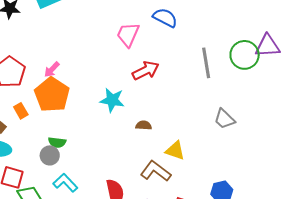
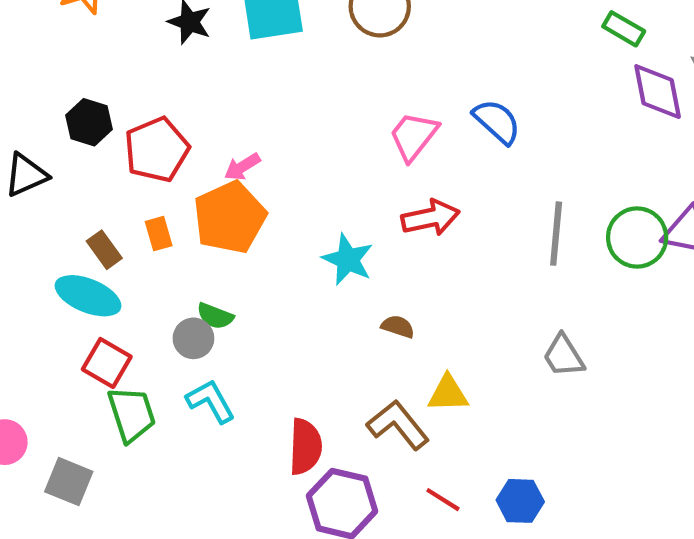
yellow triangle: (175, 150) -> (448, 394), turned -35

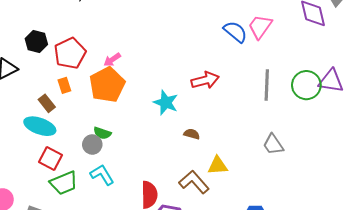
pink trapezoid: (414, 136) -> (260, 27), moved
orange rectangle: (159, 234) -> (64, 85), moved
green trapezoid: (132, 414) -> (64, 183), turned 88

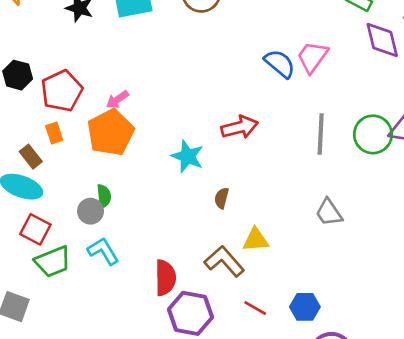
green semicircle: (102, 133) -> (104, 196), turned -114
brown semicircle: (192, 134) -> (222, 198), turned -91

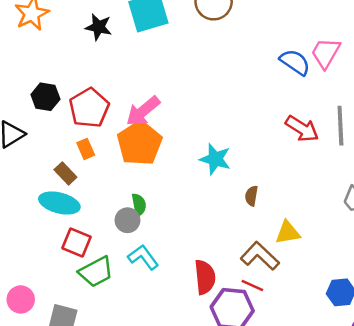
pink arrow: (117, 100) -> (143, 111), size x1.6
red arrow: (240, 127) -> (302, 129), moved, turned 52
red line: (255, 308) -> (252, 286), moved

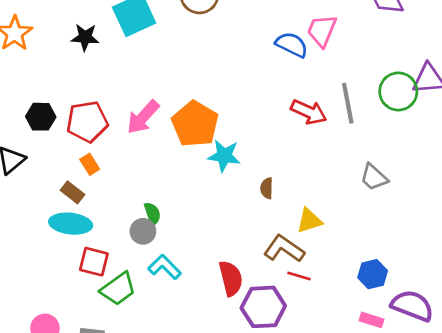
red pentagon: (89, 108) -> (87, 122), turned 30
orange pentagon: (139, 143) -> (195, 124), moved
red line: (252, 286) -> (299, 276), moved

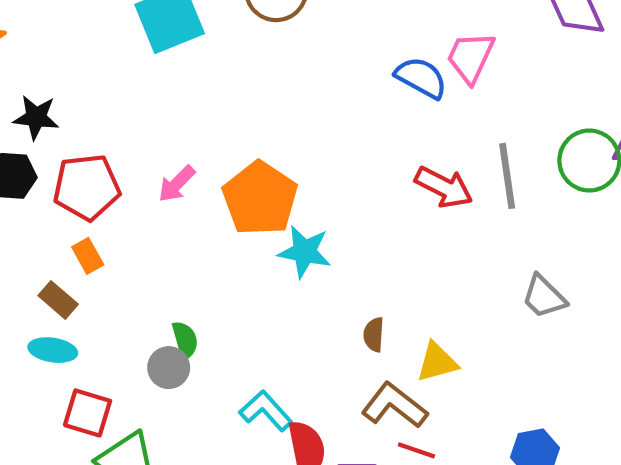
black star: (85, 37) -> (36, 117), moved
pink arrow: (143, 117) -> (177, 184), size x0.7
brown semicircle: (267, 188) -> (374, 335), moved
cyan ellipse: (71, 224) -> (53, 350), size x0.7
cyan L-shape: (165, 267) -> (266, 411), moved

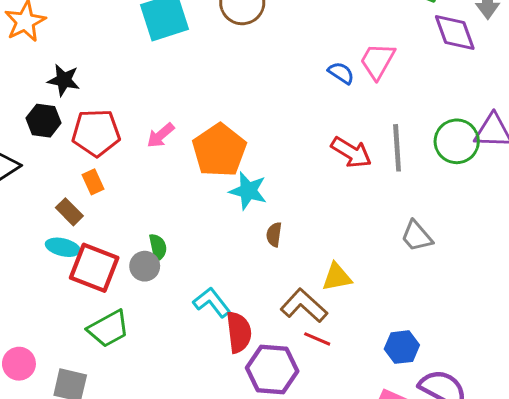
blue semicircle: (421, 78) -> (341, 73), size x0.7
brown semicircle: (374, 335) -> (274, 234), moved
red square: (88, 413) -> (94, 268), moved, size x1.4

